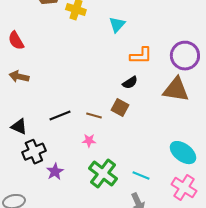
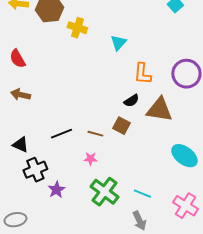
orange L-shape: (141, 56) -> (142, 74), turned 95
brown triangle: (176, 90) -> (159, 110), moved
cyan ellipse: (183, 153) -> (184, 156), moved

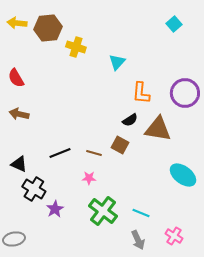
black cross: (35, 170) -> (34, 189), turned -35
pink cross: (185, 206) -> (174, 236), moved, size x0.7

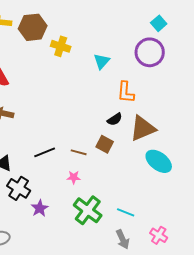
purple circle: (185, 93) -> (150, 52), moved
brown triangle: (158, 129) -> (143, 128), turned -32
cyan ellipse: (183, 175) -> (159, 161), moved

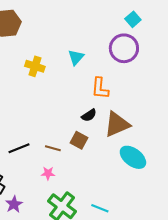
yellow cross: (61, 46) -> (35, 66), moved

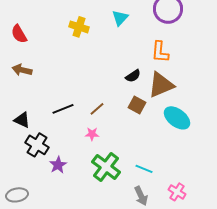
orange L-shape: (100, 88) -> (160, 52), moved
brown square: (79, 140) -> (137, 105), moved
brown line: (53, 148) -> (97, 109), turned -56

